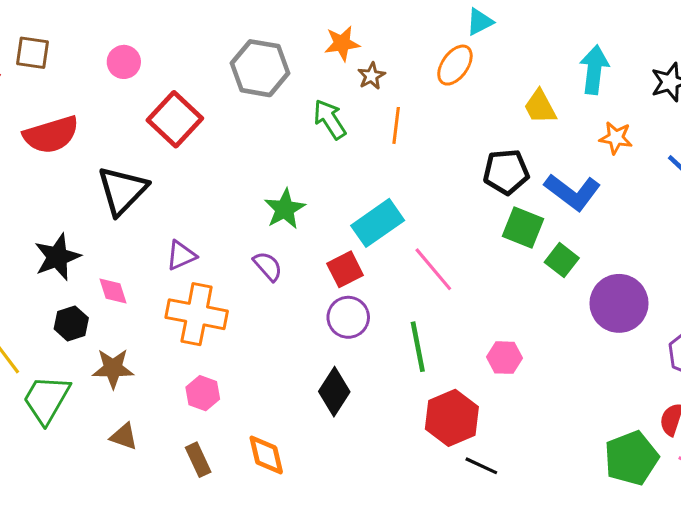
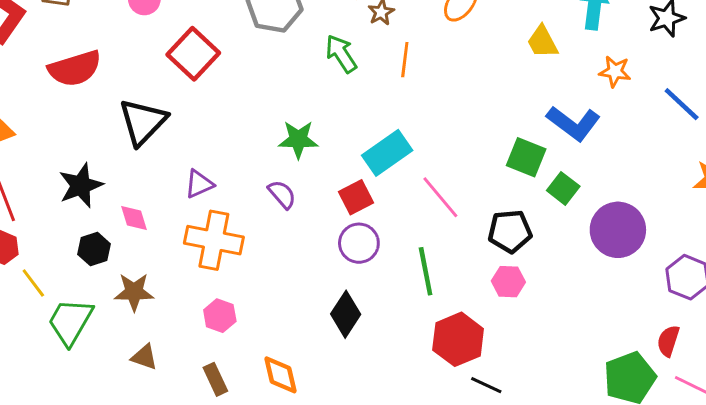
black pentagon: (506, 172) -> (510, 231), moved
green star: (285, 209) -> (298, 140), turned 30

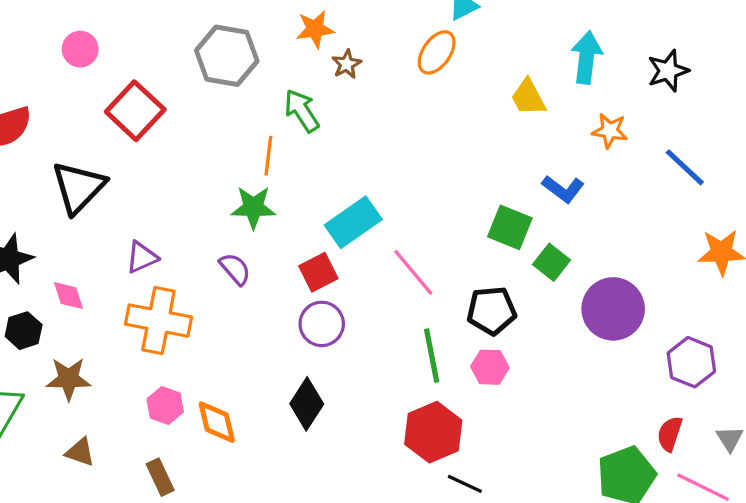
orange line: (405, 60) -> (268, 156), moved
blue L-shape: (574, 123) -> (563, 189), size x0.7
green line: (426, 271) -> (432, 356), moved
orange diamond: (280, 375) -> (217, 422), moved

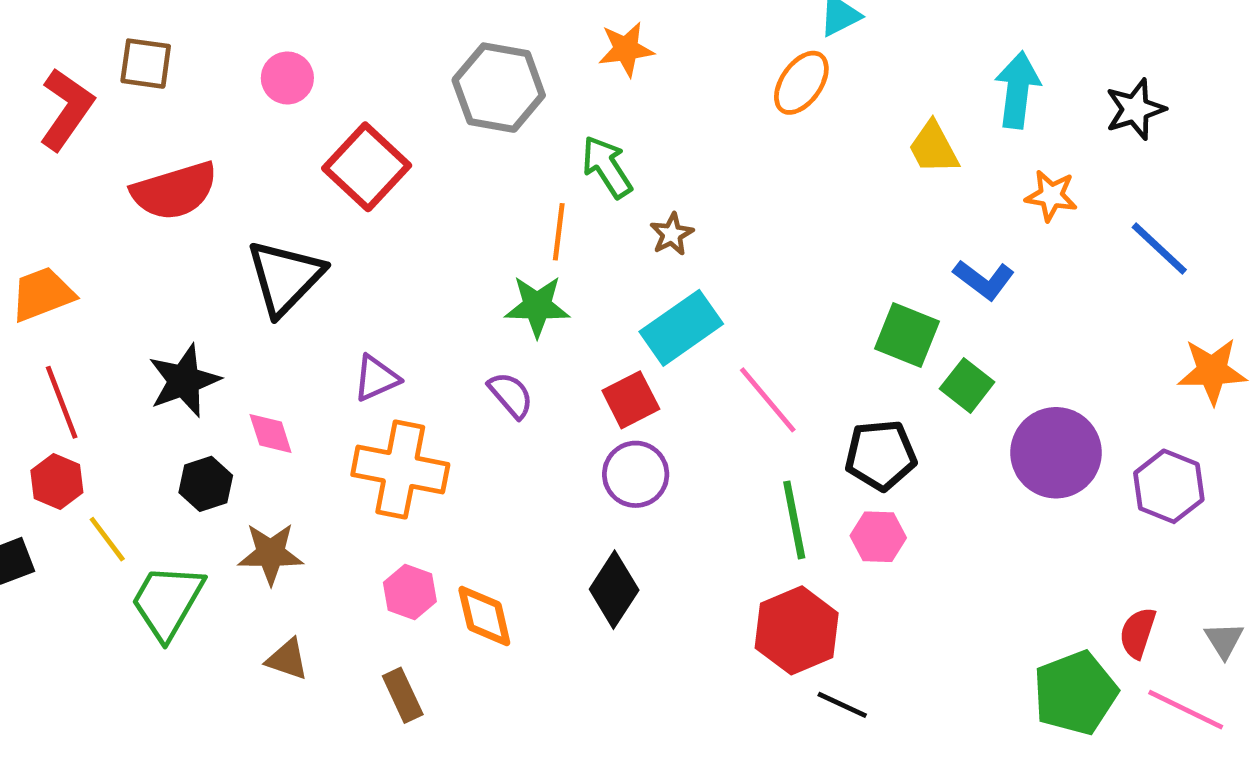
brown star: (347, 64) -> (672, 234), moved
purple hexagon: (691, 362) -> (1169, 486), moved

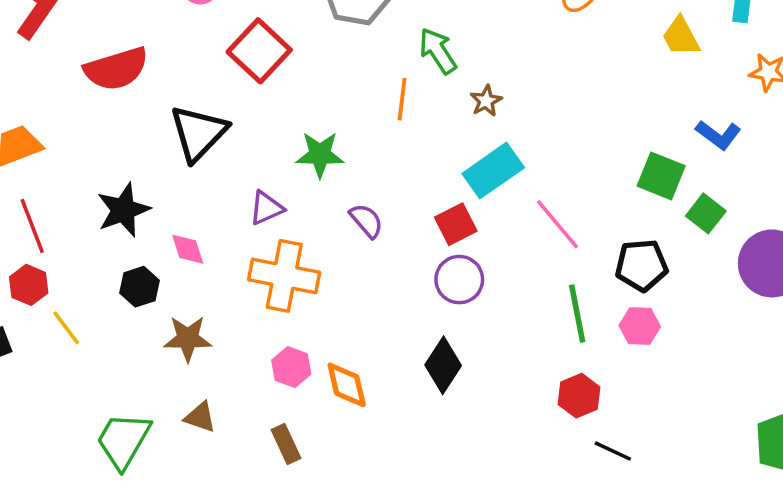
green star: (537, 306) -> (320, 154), moved
green trapezoid: (167, 602) -> (123, 440), moved
red hexagon: (797, 630) -> (579, 396), size x0.7

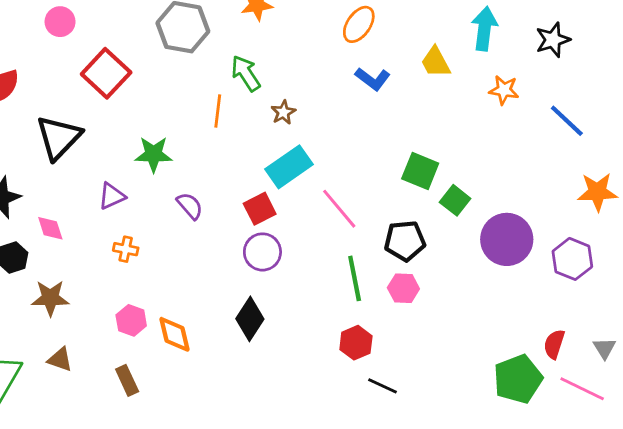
blue L-shape: (718, 135) -> (373, 79), moved
orange cross: (284, 276) -> (126, 249), size x0.5

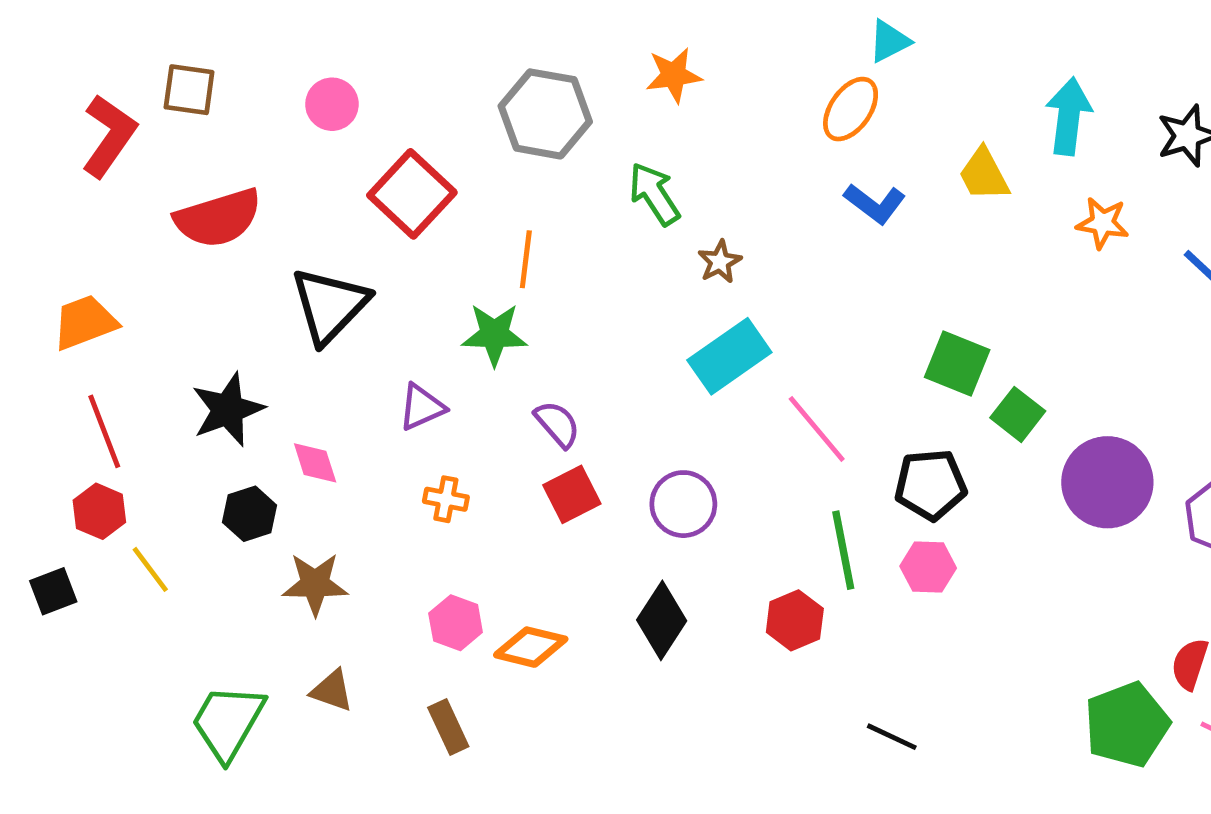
orange line: (218, 111) -> (526, 259), moved
red square: (260, 209) -> (572, 494), moved
orange diamond: (174, 334) -> (531, 647), turned -63
red hexagon: (356, 343) -> (795, 620), moved

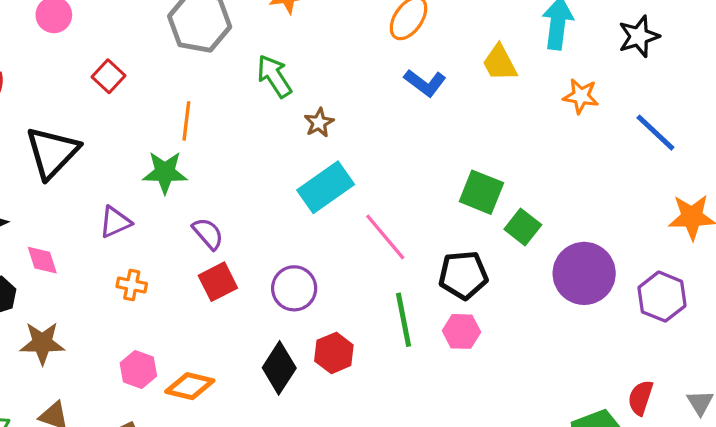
red square: (412, 194) -> (109, 76), size x0.6
red hexagon: (795, 620) -> (334, 353), moved

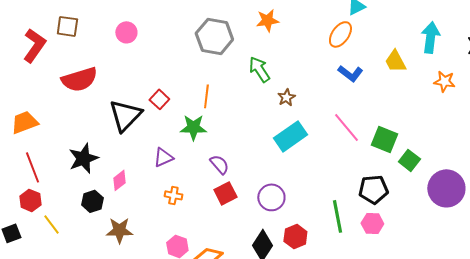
red square: (109, 76) -> (159, 99), moved
pink line: (385, 237) -> (346, 127), moved
pink diamond: (42, 260) -> (119, 180), turned 70

